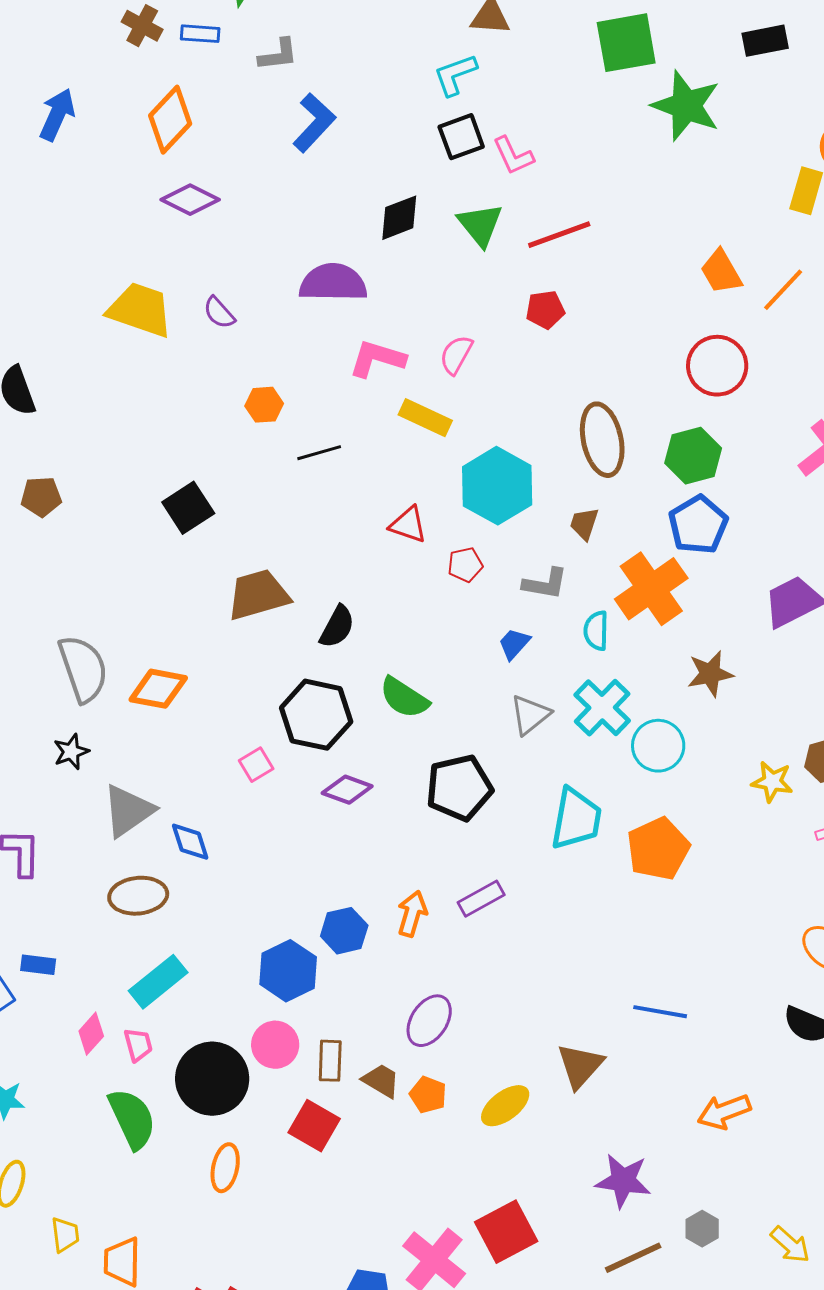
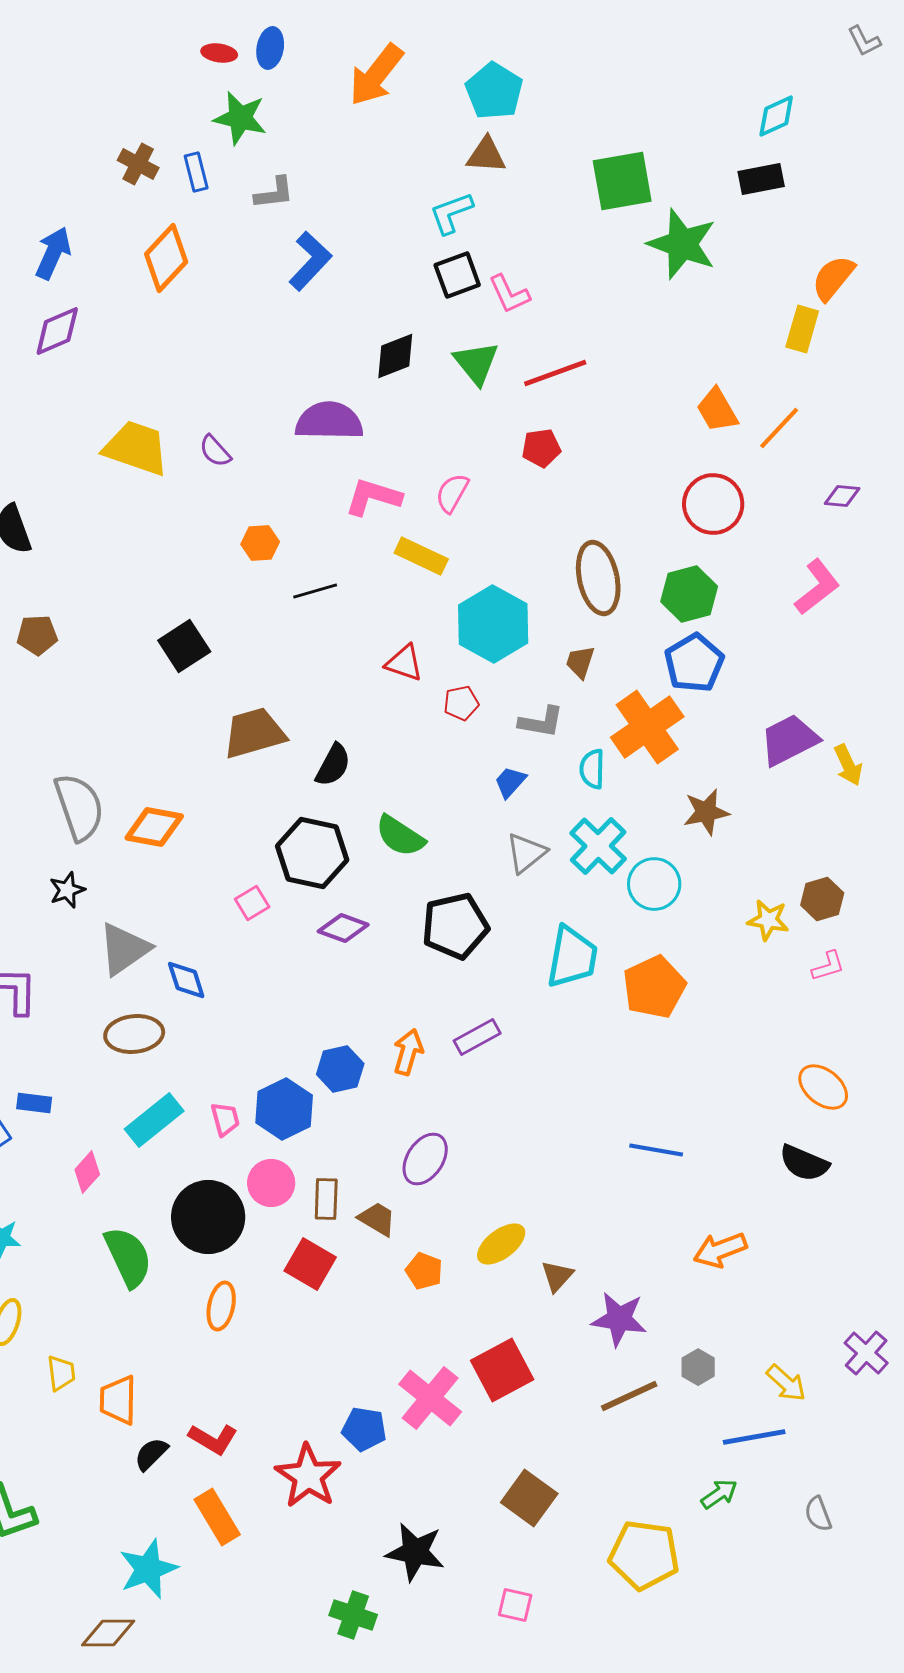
blue rectangle: (200, 34) -> (196, 172), turned 72
purple diamond: (190, 200) -> (57, 331), moved, turned -50
pink trapezoid: (138, 1045) -> (225, 1119), moved
brown triangle: (580, 1066) -> (557, 1276), moved, size x0.7
orange pentagon: (428, 1095) -> (424, 1271), moved

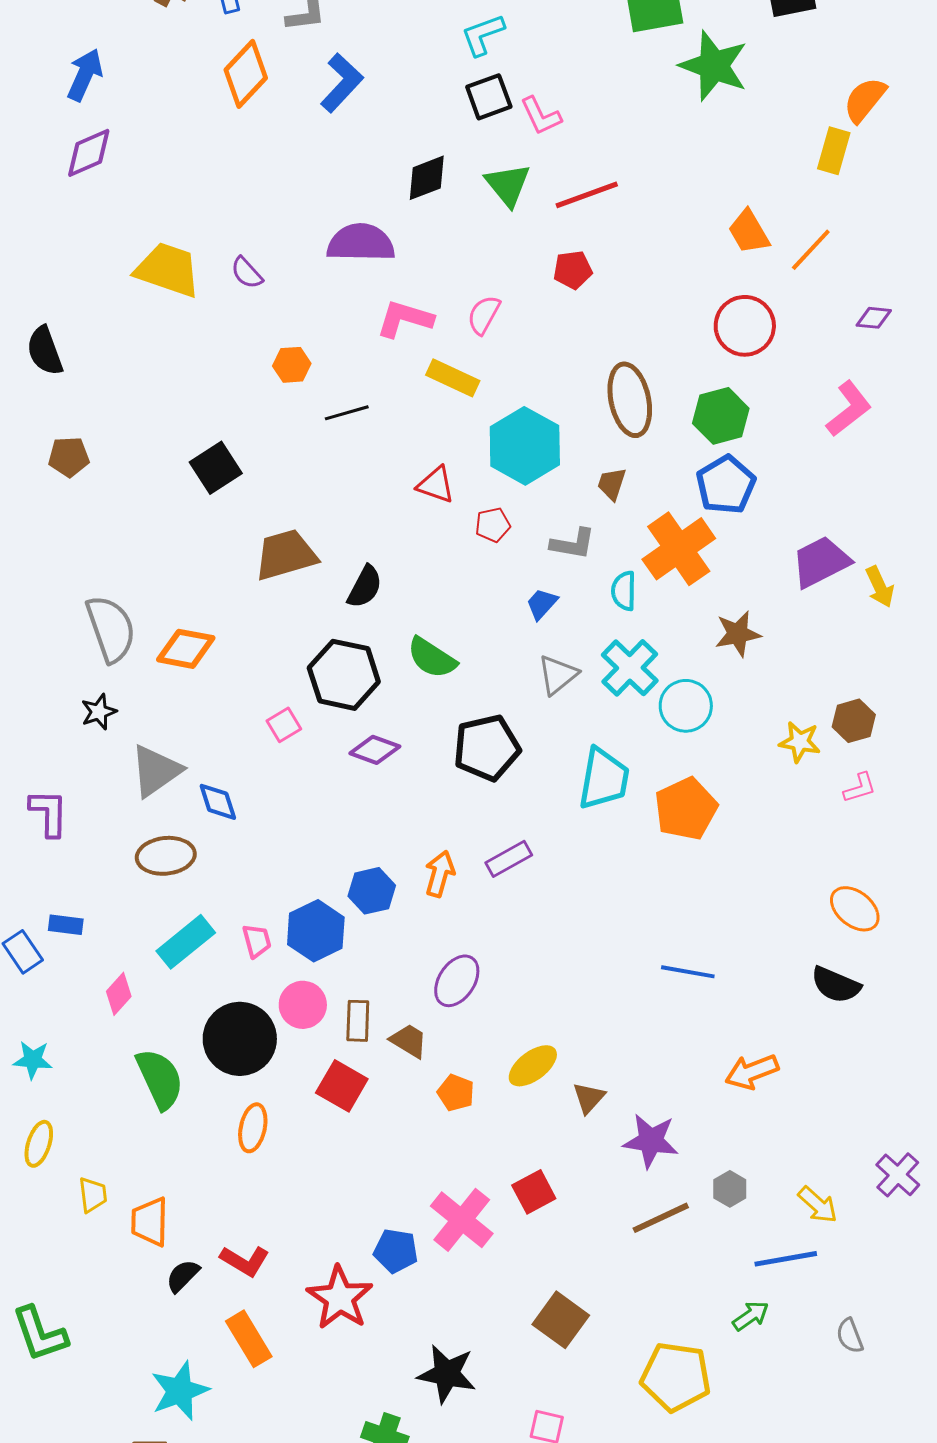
orange diamond: (166, 258) -> (246, 74), moved
red square: (502, 1370) -> (534, 1192), size x0.7

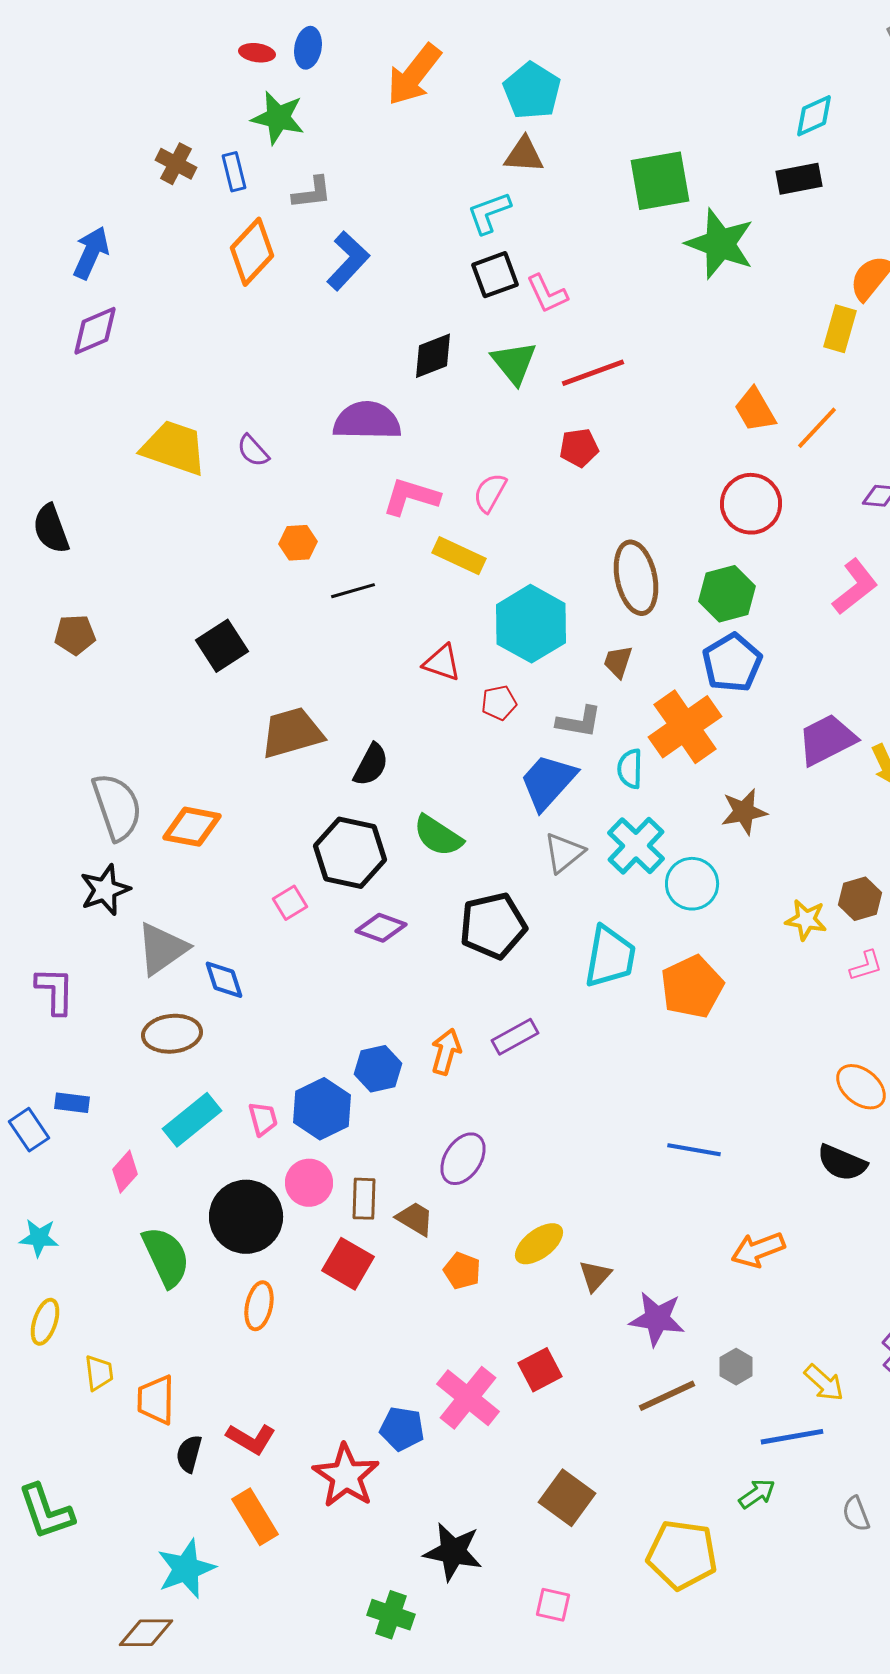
blue trapezoid: (542, 604) -> (548, 782), size x1.8
black star: (99, 712) -> (105, 890), size x1.4
black semicircle: (183, 1276) -> (189, 1454), turned -30

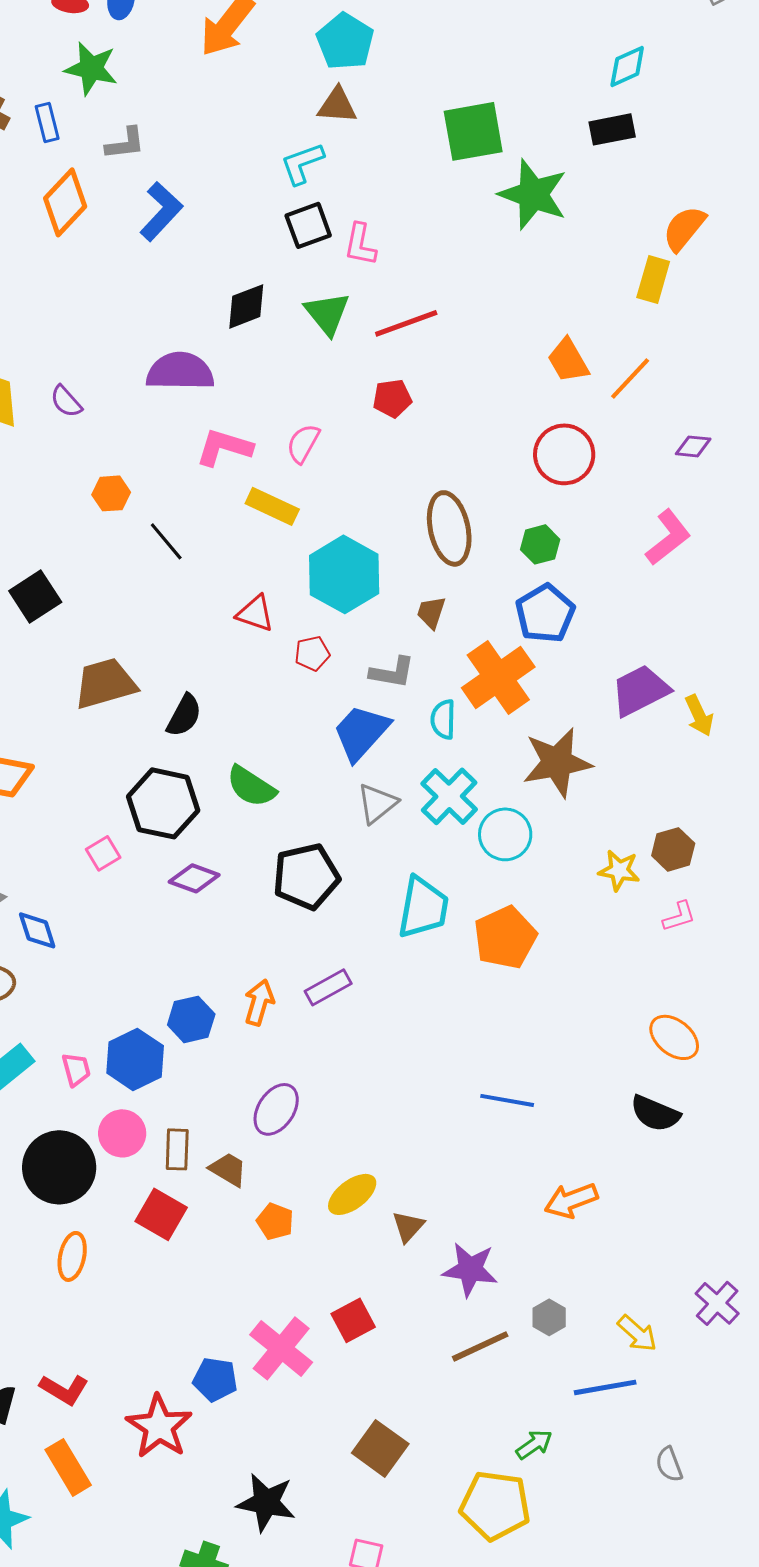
pink L-shape: (547, 294) -> (360, 244), turned 36
black line: (353, 591) -> (166, 541), turned 66
green hexagon: (727, 594) -> (540, 544), size x0.7
brown star: (744, 812) -> (557, 762), size x1.5
green arrow: (757, 1494) -> (534, 1444), moved

